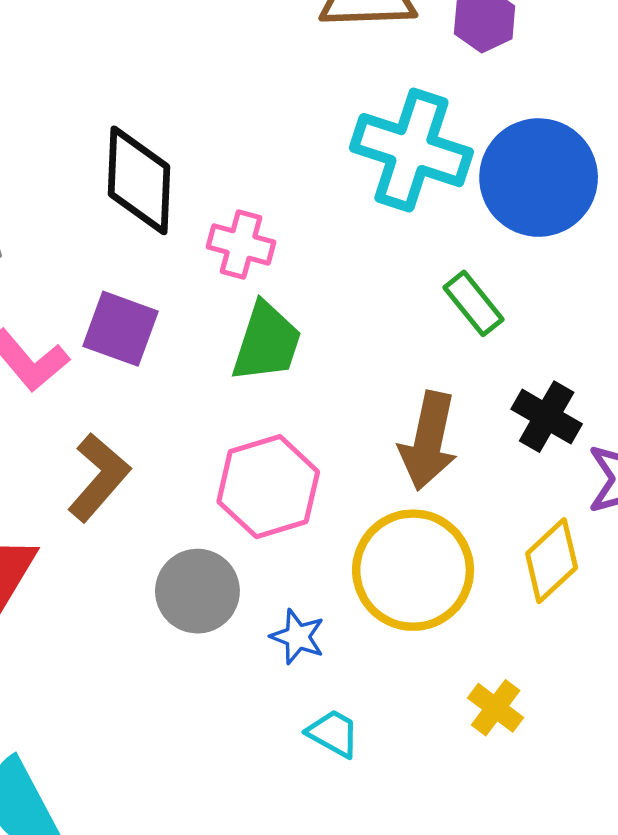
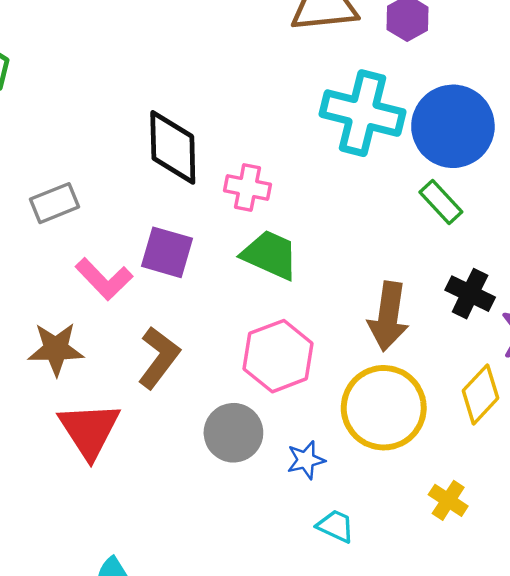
green rectangle: (474, 303) -> (441, 202), moved
green trapezoid: (267, 342) -> (270, 255), turned -80
blue star: (298, 637) -> (306, 460), turned -30

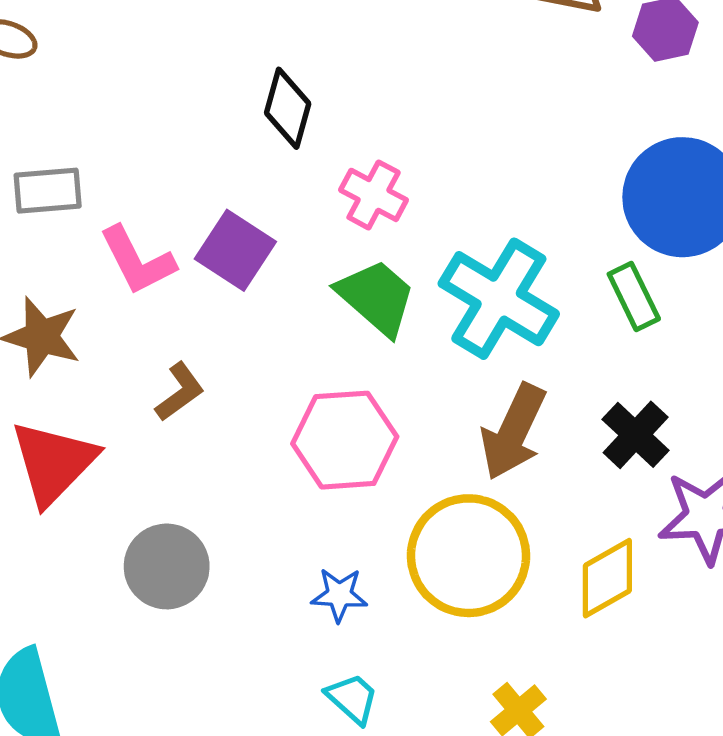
cyan cross: (362, 113) -> (499, 299), moved
black diamond: (173, 147) -> (288, 108), size x0.7
gray rectangle: (54, 203) -> (48, 191), moved
brown L-shape: (159, 358) -> (180, 392), size x0.7
gray circle: (233, 433) -> (167, 566), moved

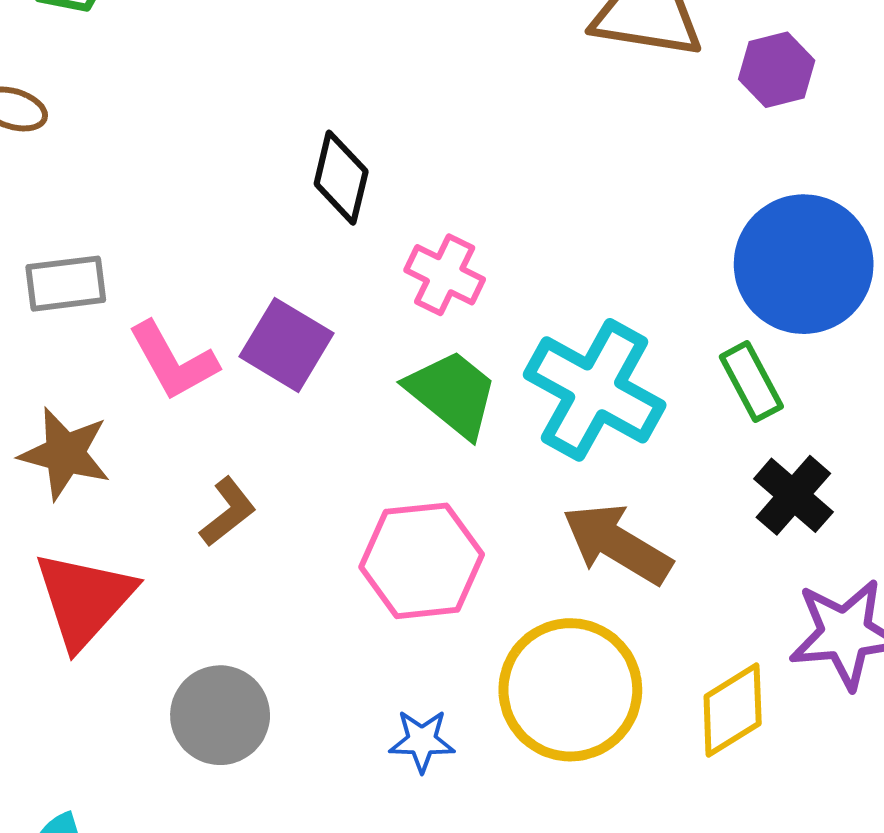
brown arrow: (513, 432) -> (617, 544), turned 98
black cross: (636, 435) -> (793, 495), moved

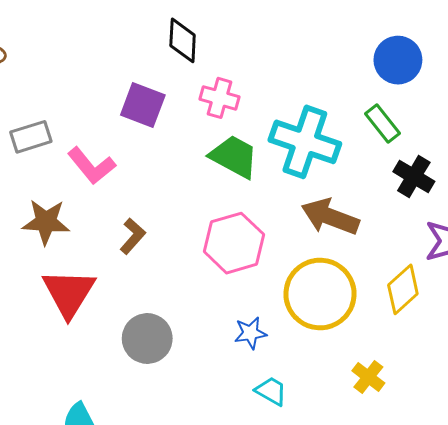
black diamond: (341, 178) -> (183, 40), moved
blue circle: (804, 264) -> (398, 60), size x0.7
purple square: (286, 345) -> (143, 105), moved

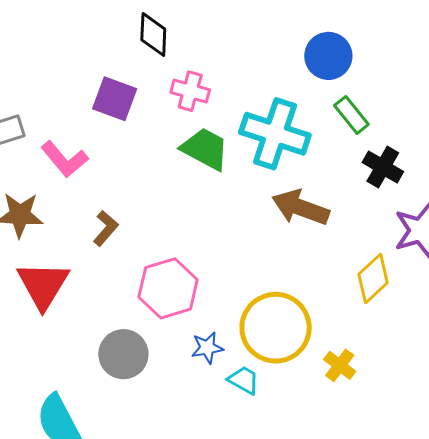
blue circle: (398, 60) -> (328, 56), moved
pink hexagon: (234, 243) -> (168, 288), moved
yellow circle: (320, 294) -> (276, 328), moved
blue star: (250, 333) -> (207, 348), moved
gray circle: (147, 339) -> (123, 354), moved

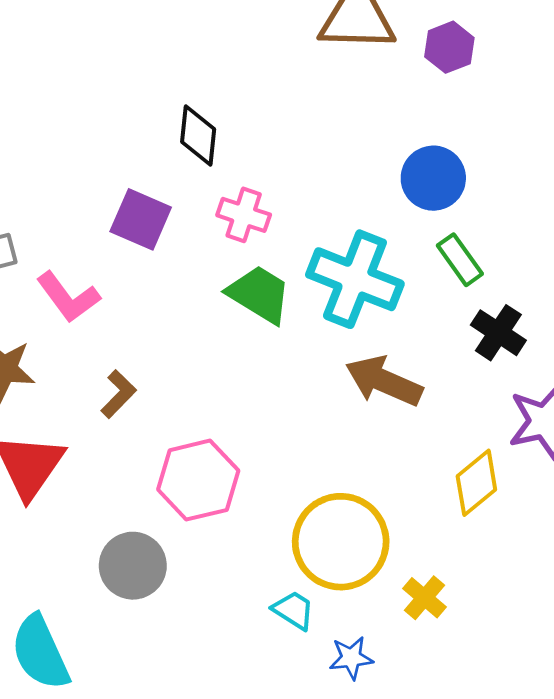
blue star: (207, 348) -> (351, 658), moved

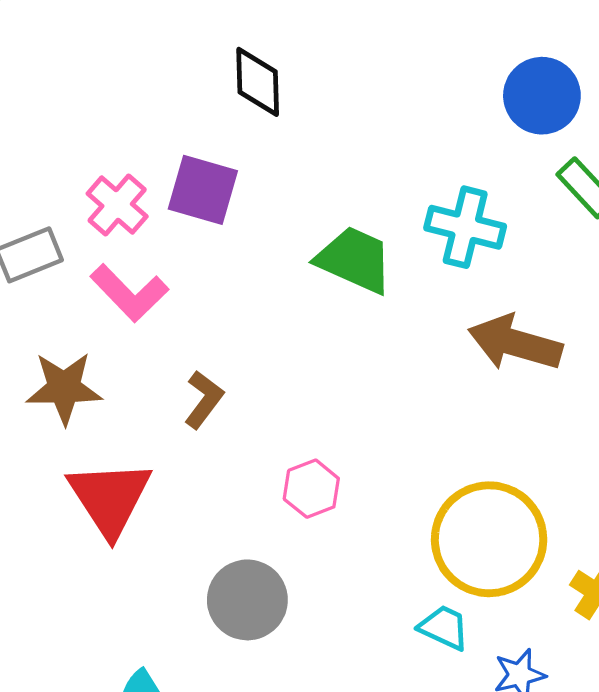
pink cross: (244, 215) -> (117, 205), moved, turned 30
cyan cross: (355, 279) -> (465, 227), size x0.7
pink hexagon: (198, 480) -> (311, 489), size x0.6

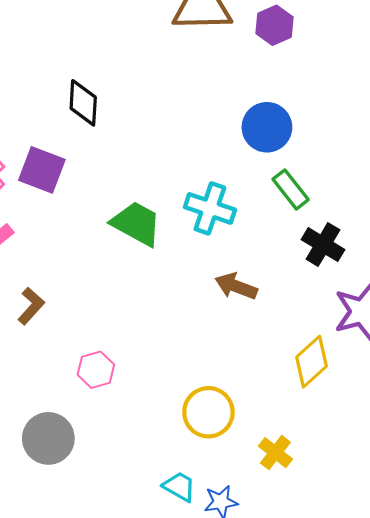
brown arrow: (515, 343) -> (236, 286), size x0.7
yellow circle: (489, 539) -> (208, 412), size x0.7
cyan trapezoid: (444, 628) -> (179, 487), moved

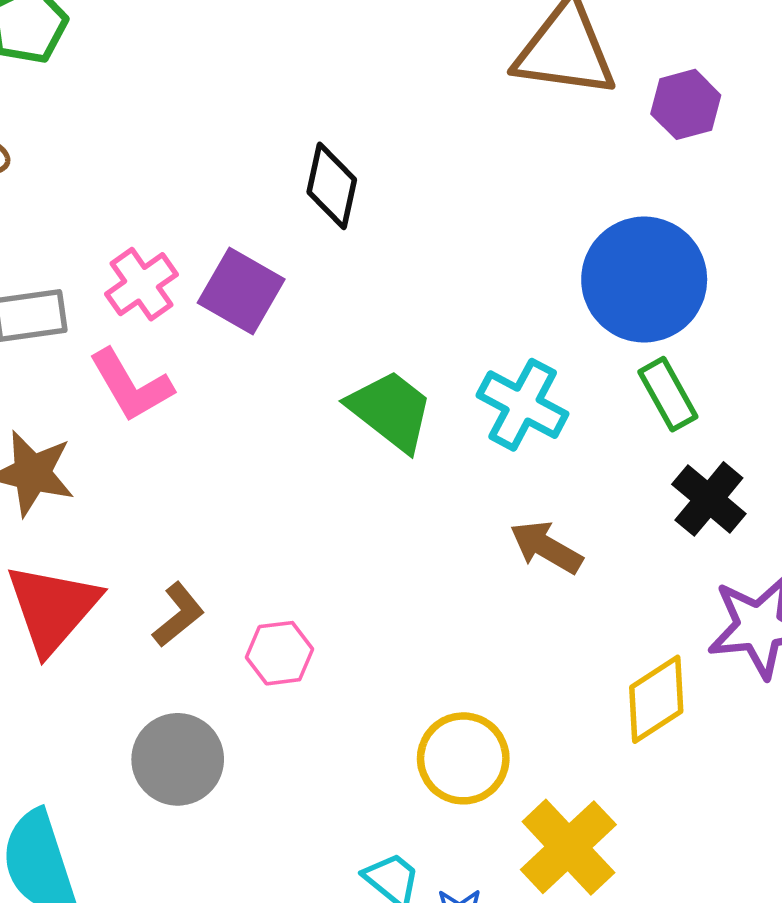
blue circle: (267, 127) -> (644, 280), size x1.4
brown L-shape: (31, 306) -> (178, 615), moved
yellow cross: (275, 453) -> (568, 847), size x1.6

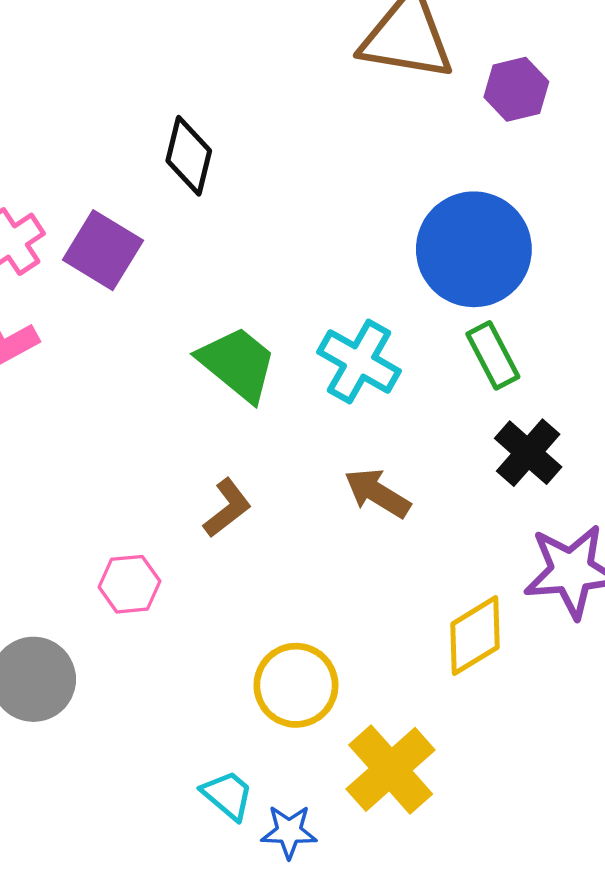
brown L-shape: (178, 615) -> (227, 508), moved

